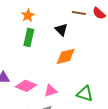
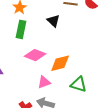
orange diamond: (66, 56) -> (60, 63), moved
pink diamond: (26, 86) -> (35, 55), moved

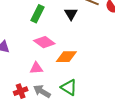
pink triangle: (44, 82) -> (36, 68), moved
green triangle: (79, 84) -> (69, 87), moved

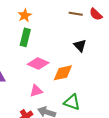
black triangle: (71, 14) -> (80, 46), moved

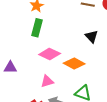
orange diamond: (63, 73) -> (74, 64), turned 40

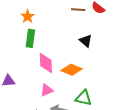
pink diamond: (50, 54) -> (46, 63), turned 70

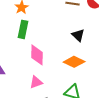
orange diamond: (71, 70) -> (74, 62), moved

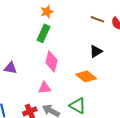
black triangle: (78, 35) -> (96, 51), turned 32

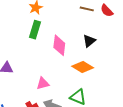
pink diamond: (51, 61) -> (59, 45), moved

